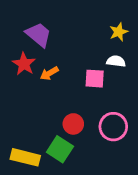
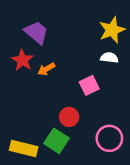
yellow star: (119, 32) -> (112, 30), size x1.5
pink square: (95, 79) -> (89, 85), moved, turned -30
pink circle: (113, 127) -> (109, 138), moved

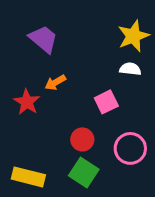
red star: (22, 60) -> (27, 102), moved
pink circle: (109, 138) -> (130, 148), moved
green square: (56, 141) -> (84, 172), moved

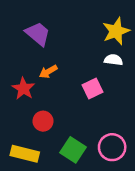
red circle: (82, 139) -> (43, 121), moved
pink circle: (130, 148) -> (112, 147), moved

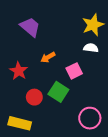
orange arrow: (48, 72) -> (48, 57), moved
green square: (73, 150) -> (58, 92), moved

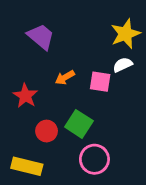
white semicircle: (91, 48) -> (123, 65), turned -32
pink square: (74, 71) -> (100, 82), moved, turned 35
pink circle: (90, 118) -> (94, 159), moved

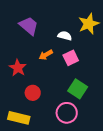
white semicircle: (123, 65) -> (65, 36), moved, turned 40
pink square: (100, 82) -> (71, 58), turned -35
green square: (79, 124) -> (78, 89), moved

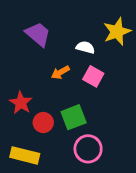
pink square: (71, 58) -> (93, 76), turned -35
red star: (18, 68) -> (21, 103), moved
green square: (78, 89) -> (74, 117), moved, turned 36

